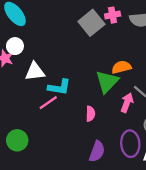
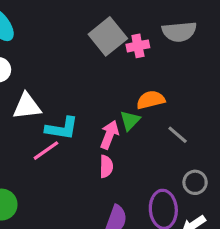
pink cross: (113, 15) -> (138, 46), moved
green triangle: (107, 82) -> (130, 120), size x0.6
pink arrow: (127, 103) -> (109, 135), moved

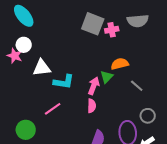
gray square: (108, 36) -> (93, 24), turned -30
pink line: (46, 151) -> (53, 109), moved

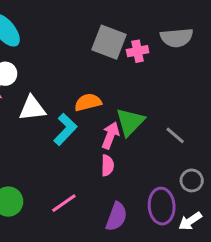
orange semicircle: (120, 64) -> (88, 102), moved
green triangle: (107, 77) -> (130, 122), size x1.5
cyan L-shape: (64, 82) -> (65, 129), turned -55
pink line: (53, 109) -> (64, 203), moved

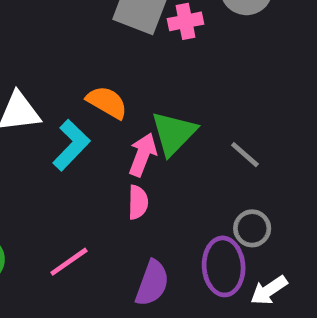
orange semicircle: (88, 102) -> (107, 102), turned 44
gray circle: (192, 180) -> (252, 228), moved

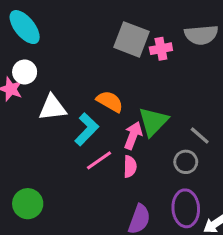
gray circle: (252, 228) -> (186, 162), moved
pink line: (69, 262) -> (99, 160), moved

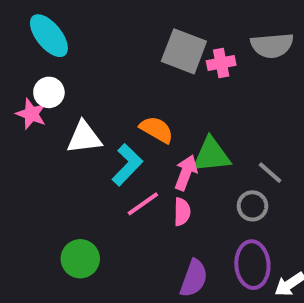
green triangle: (153, 122) -> (211, 155), turned 40
green circle: (28, 204) -> (80, 259), moved

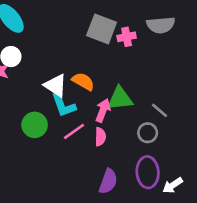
white triangle: (84, 137) -> (56, 85), moved, turned 40
cyan L-shape: (127, 165) -> (63, 105), turned 116
green circle: (80, 259) -> (35, 125), moved

